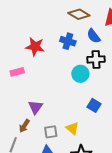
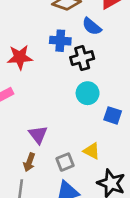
black cross: (96, 59) -> (82, 58), moved
cyan circle: (80, 74) -> (88, 93), moved

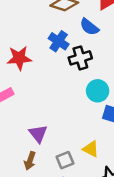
blue cross: (60, 41) -> (59, 41), turned 30
cyan circle: (88, 93) -> (98, 91), moved

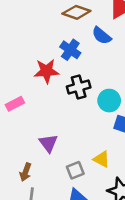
red star: (19, 58) -> (47, 71), moved
black cross: (80, 58) -> (79, 87), moved
brown arrow: (30, 161) -> (26, 172), moved

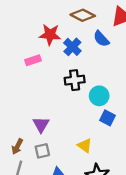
red star: (47, 71) -> (50, 35), moved
pink rectangle: (15, 104) -> (33, 60), moved
gray square: (75, 170) -> (42, 151), moved

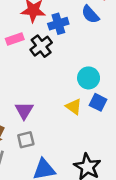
blue cross: (72, 47) -> (58, 24), turned 30
black cross: (75, 80) -> (41, 46), moved, turned -30
yellow triangle: (85, 146) -> (74, 107), moved

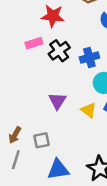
blue cross: (58, 24) -> (89, 58), moved
purple triangle: (24, 110) -> (57, 101), moved

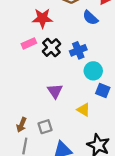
yellow triangle: (89, 110) -> (84, 110), moved

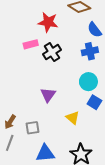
blue cross: (78, 50) -> (90, 51), moved

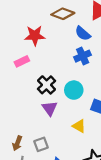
black cross: (52, 52) -> (47, 85), moved
cyan circle: (88, 82) -> (74, 90), moved

